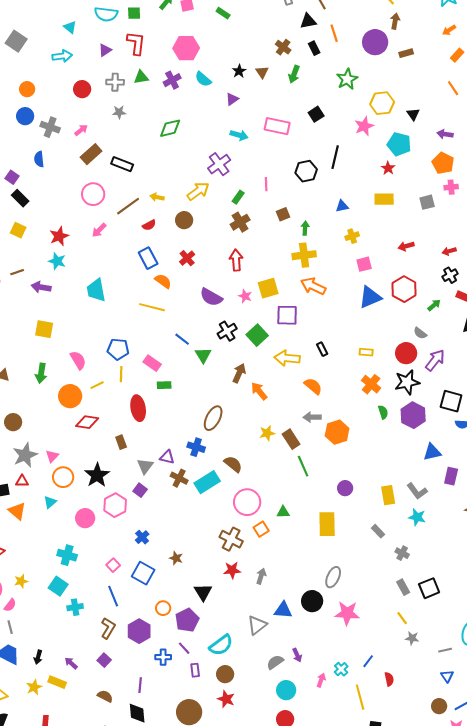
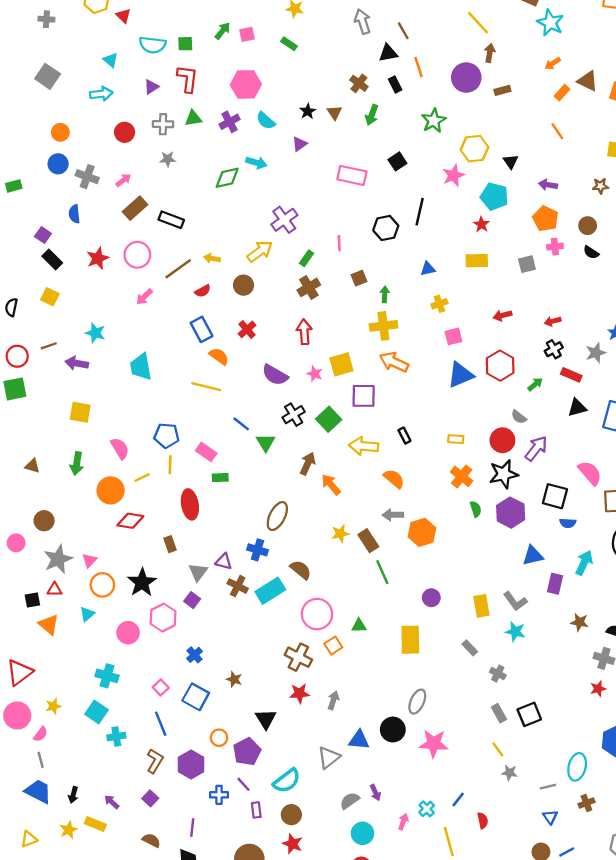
cyan arrow: (239, 135) -> (256, 163), moved
red star: (59, 236) -> (98, 258), moved

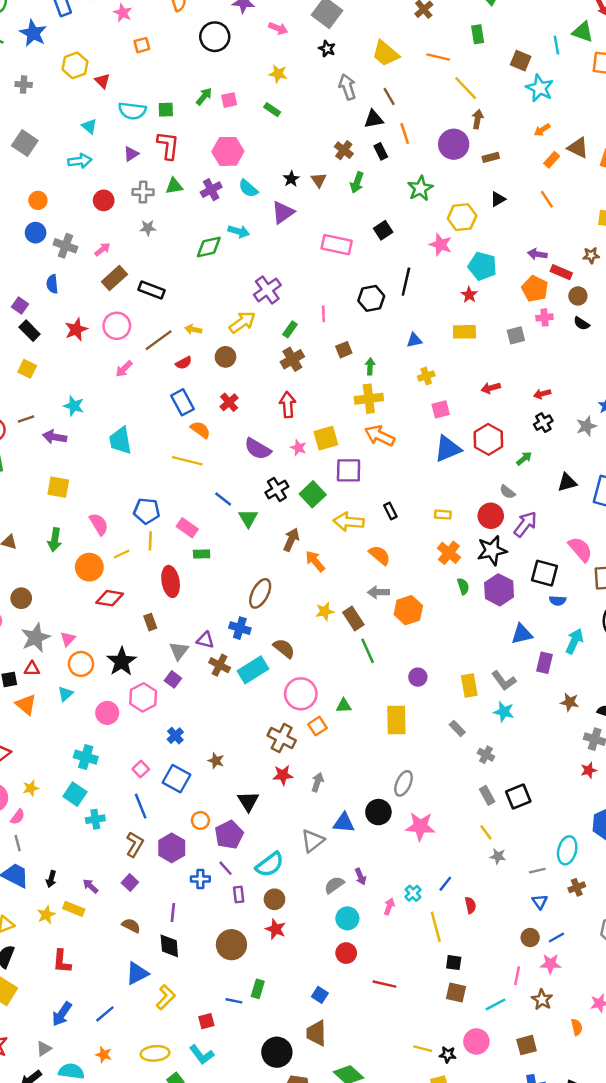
purple triangle: (299, 144) -> (283, 212), size x1.5
black triangle: (511, 161) -> (498, 199), moved, turned 35
pink star: (453, 175) -> (441, 245), turned -30
red rectangle: (571, 375) -> (561, 272), moved

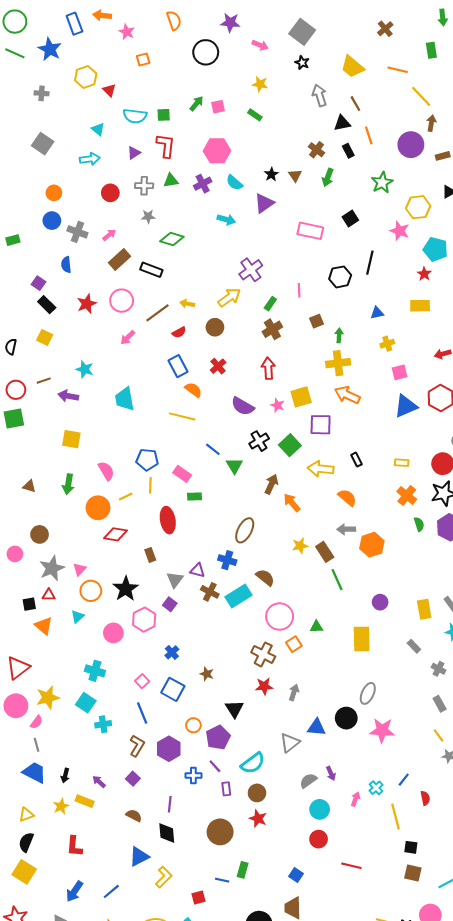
green diamond: (209, 247) -> (172, 239), moved, turned 30
yellow star: (31, 788) -> (48, 698), size x1.6

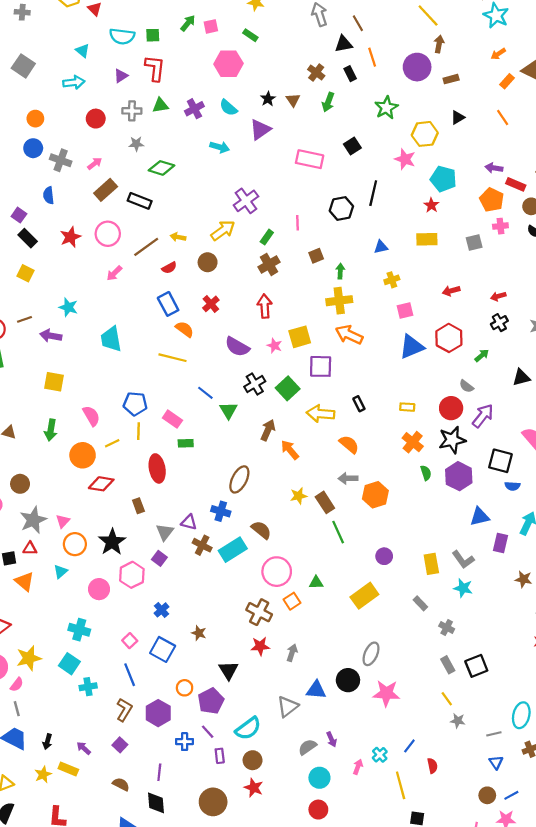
pink hexagon: (217, 151) -> (228, 64), moved
yellow rectangle: (362, 639) -> (364, 596), turned 55

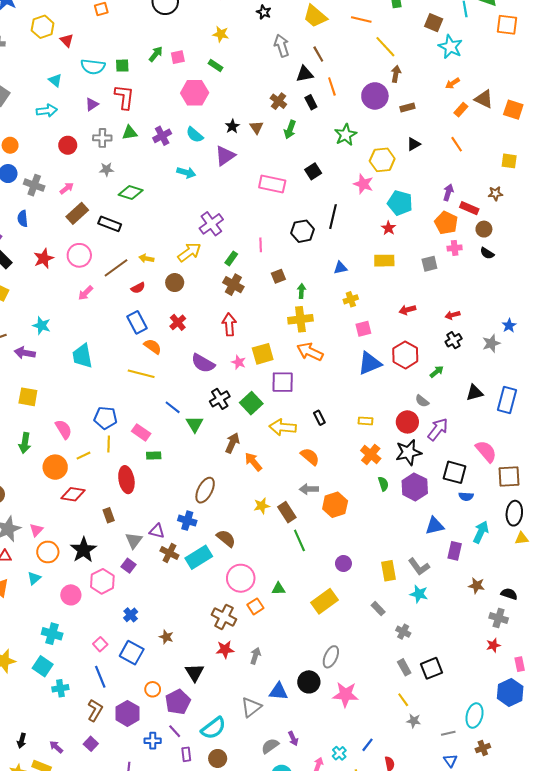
purple arrow: (494, 168) -> (448, 192), turned 98
brown cross: (269, 264) -> (233, 285), turned -30

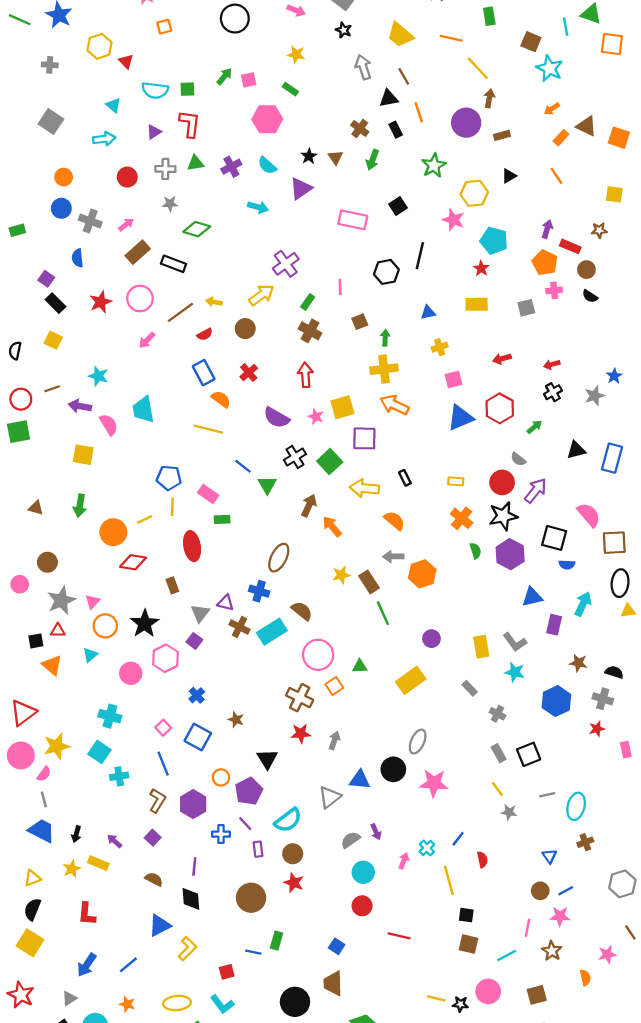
pink semicircle: (64, 429) -> (109, 425), moved
blue hexagon: (510, 692) -> (556, 701), moved
gray line: (448, 733) -> (547, 795), moved

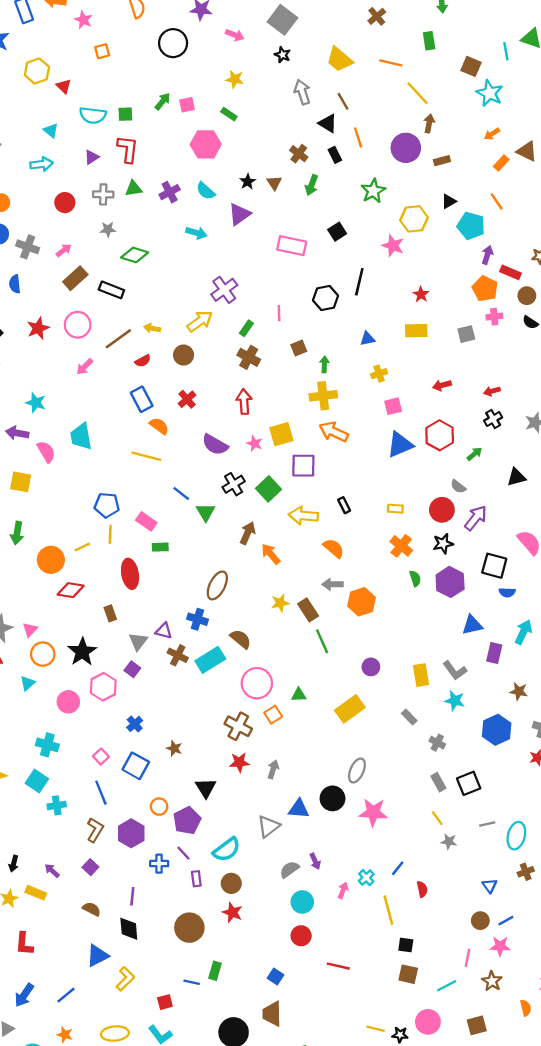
black triangle: (389, 98) -> (328, 123), turned 42
cyan pentagon: (494, 241) -> (471, 226), moved
black star: (503, 516) -> (443, 544), size x0.7

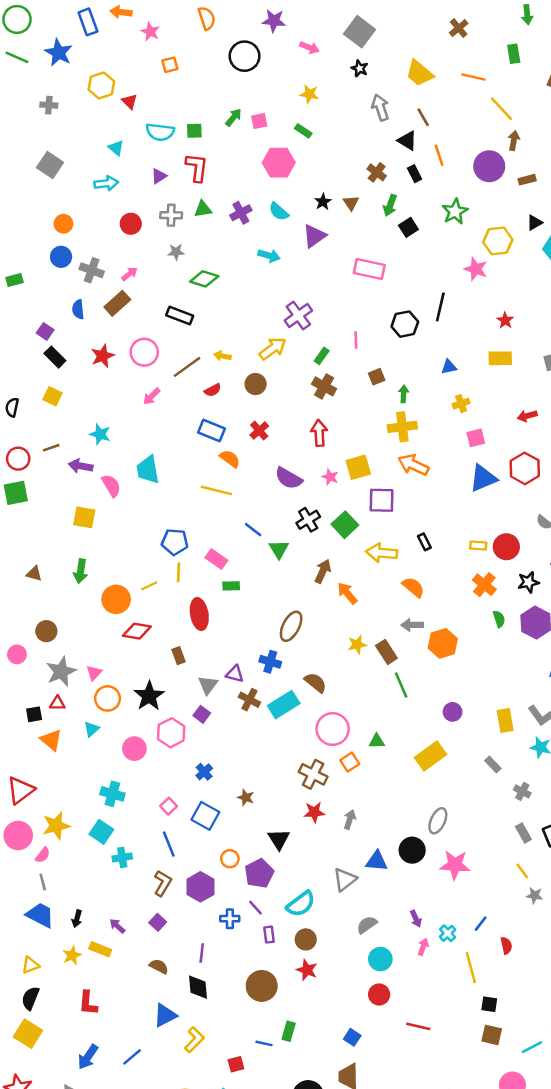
black square: (337, 232) -> (408, 227), moved
brown rectangle: (75, 278) -> (117, 303), moved
blue rectangle: (142, 399) -> (212, 431), turned -40
red circle: (442, 510) -> (506, 547), moved
purple arrow: (315, 861) -> (416, 919), moved

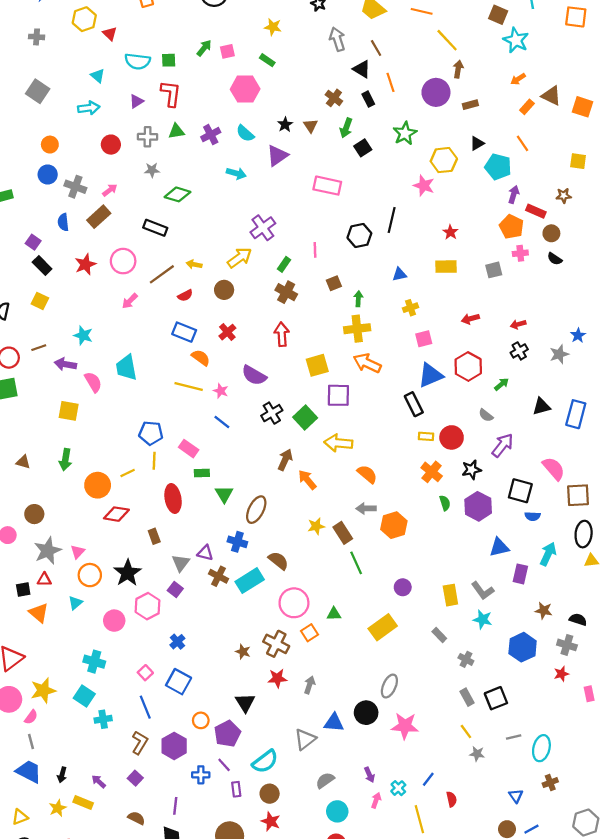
pink star: (330, 477) -> (221, 391), moved
black rectangle: (424, 542) -> (414, 404), moved, size x1.5
green triangle: (279, 549) -> (224, 494), moved
brown star: (246, 798) -> (243, 652), moved

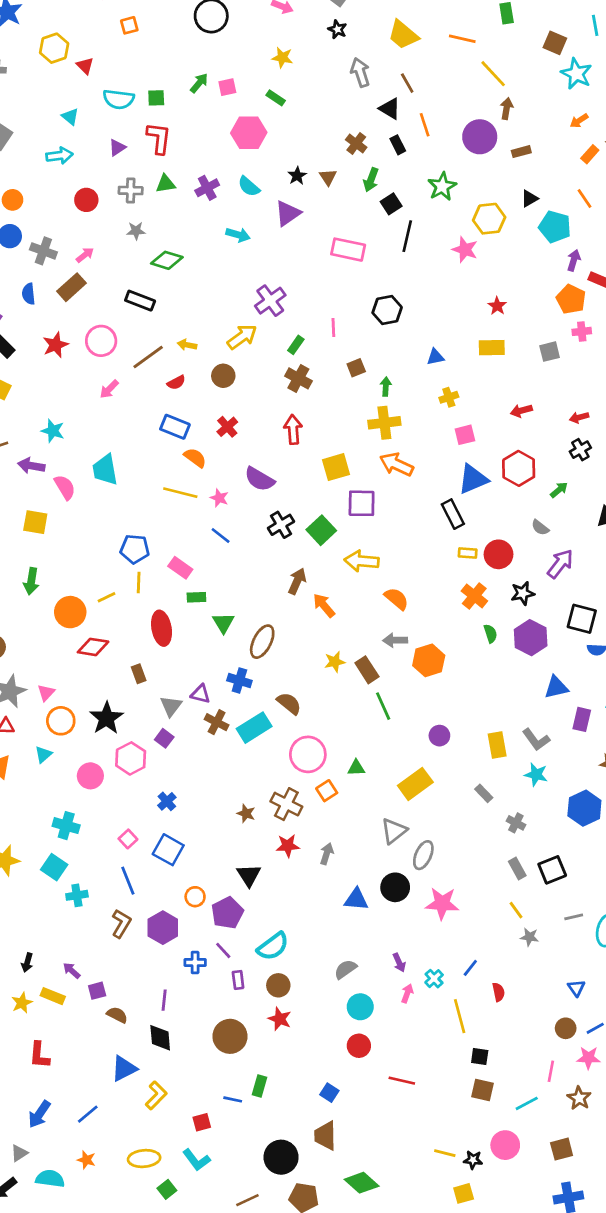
black line: (392, 220) -> (407, 236), moved
gray triangle: (305, 739) -> (394, 831), moved
purple square: (135, 778) -> (97, 991), moved, turned 32

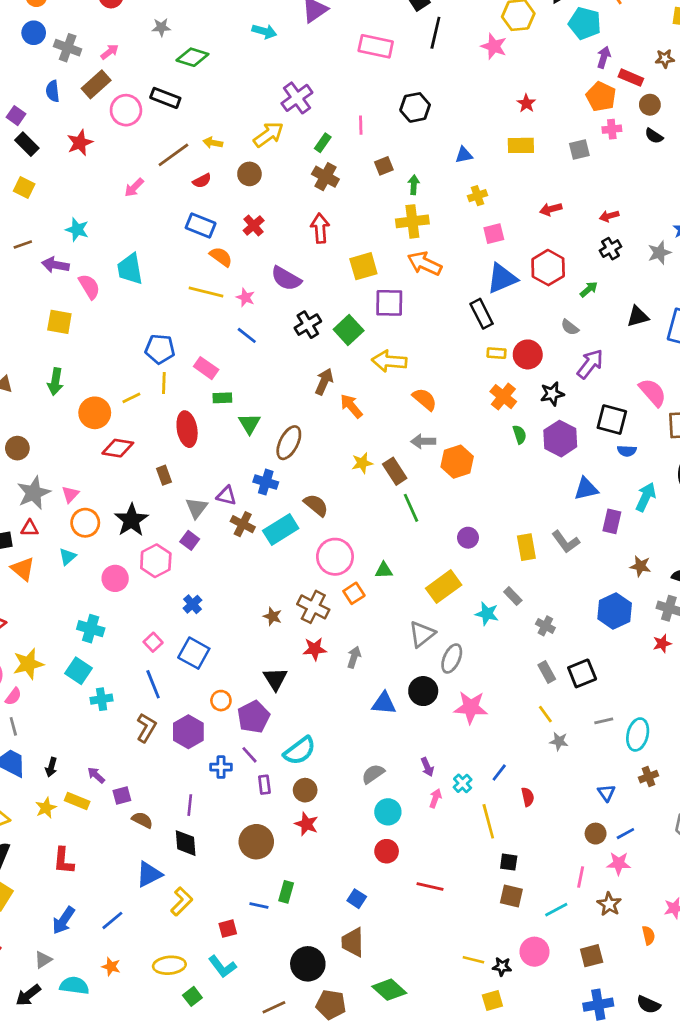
pink circle: (101, 341) -> (126, 110), moved
cyan star: (536, 775) -> (487, 614), moved

